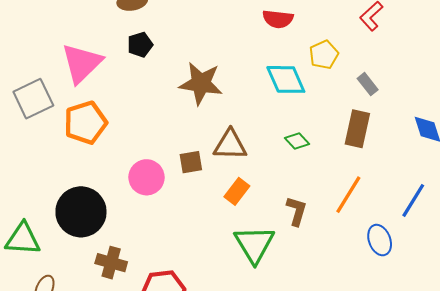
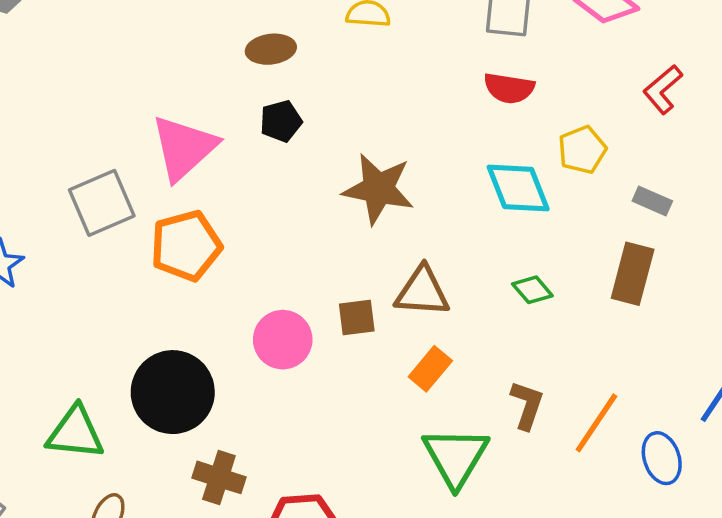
gray rectangle: (368, 84) -> (652, 201), turned -30
orange line: (348, 195) -> (596, 423), moved

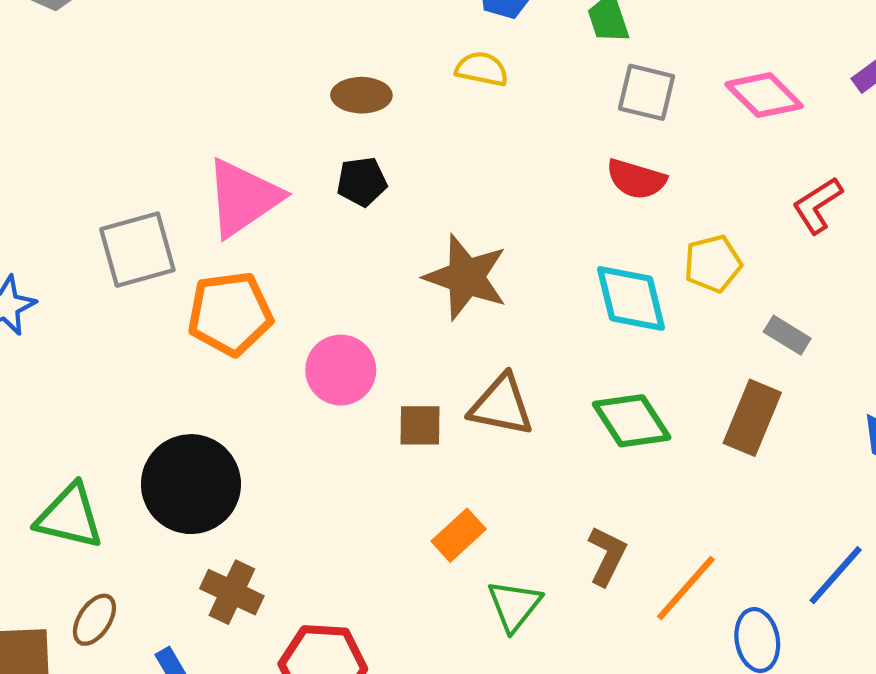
green diamond: (532, 290) -> (632, 421), size x1.6
pink circle: (283, 340) -> (341, 370), moved
orange rectangle: (430, 369) -> (459, 535), moved
green triangle: (456, 457) -> (514, 606), size x0.7

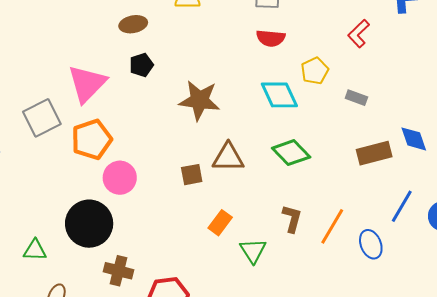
pink circle: (341, 370) -> (120, 178), moved
brown rectangle: (752, 418) -> (374, 153), moved, turned 64
green triangle: (70, 516) -> (35, 250), size x0.7

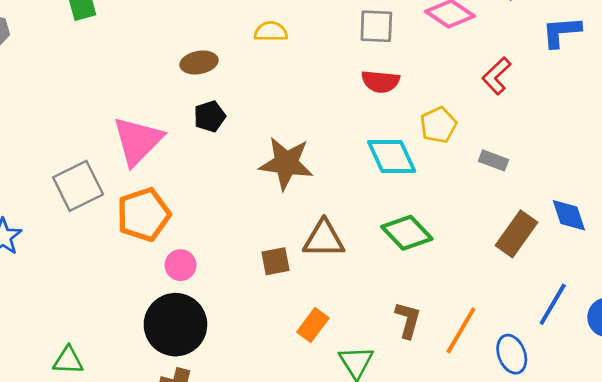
brown rectangle: (374, 153) -> (517, 234), turned -40
pink circle: (120, 178) -> (181, 265), size x0.7
black circle: (89, 224) -> (175, 325), moved

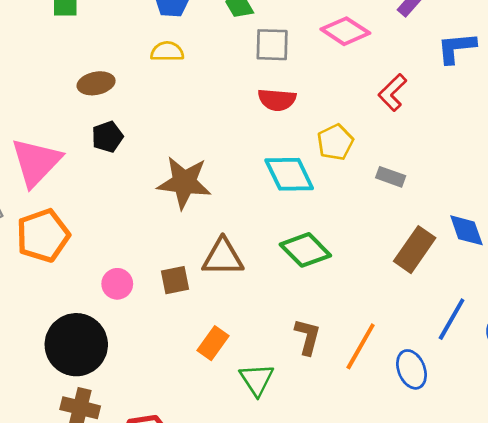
pink circle: (181, 265) -> (117, 284), moved

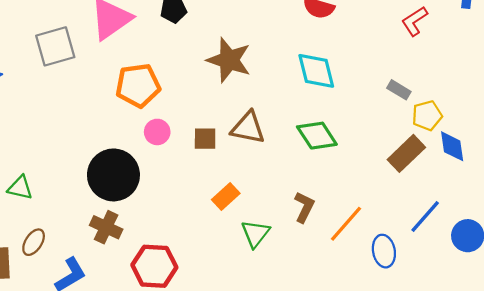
yellow pentagon: (335, 142) -> (427, 116), moved
orange pentagon: (43, 235) -> (138, 85), moved

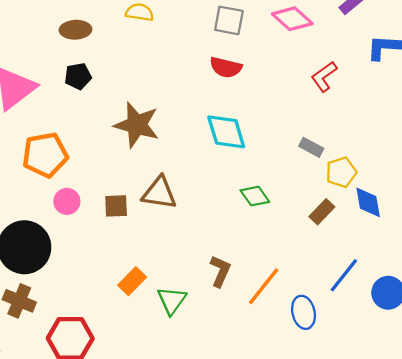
green diamond: (317, 136) -> (255, 196), moved, size x0.7
brown rectangle: (406, 153) -> (322, 212), size x0.7
orange rectangle: (226, 196) -> (132, 281), moved

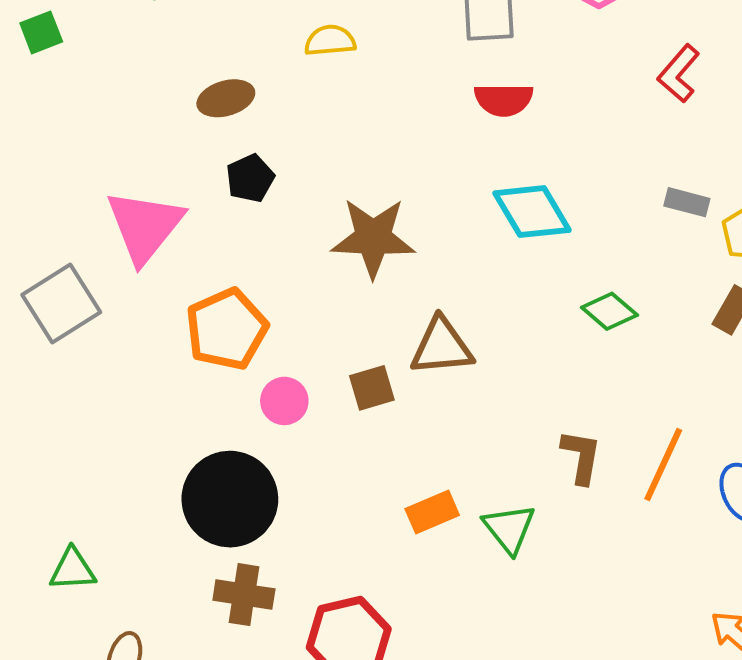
orange rectangle: (132, 281) -> (432, 512), turned 36

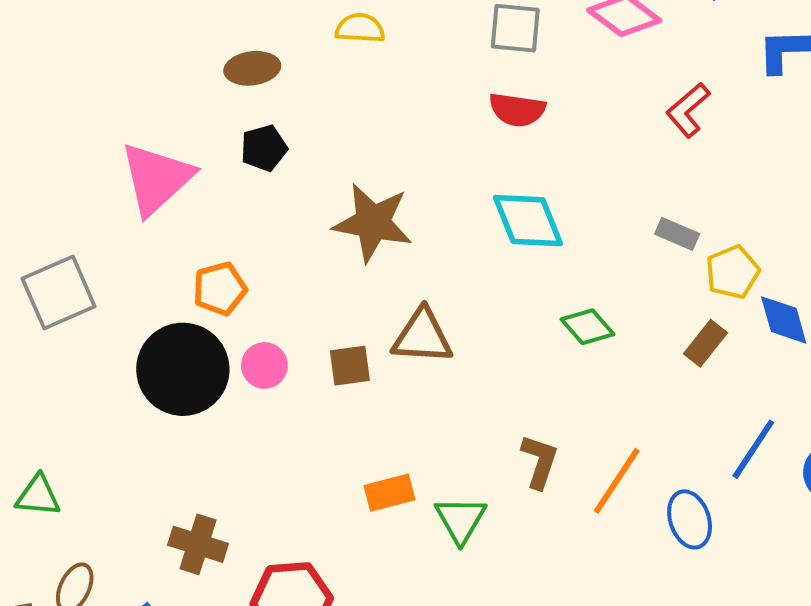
gray square: (61, 304) -> (59, 293), moved
orange pentagon: (227, 329) -> (220, 289), size x0.7
black circle: (230, 499) -> (183, 369), moved

